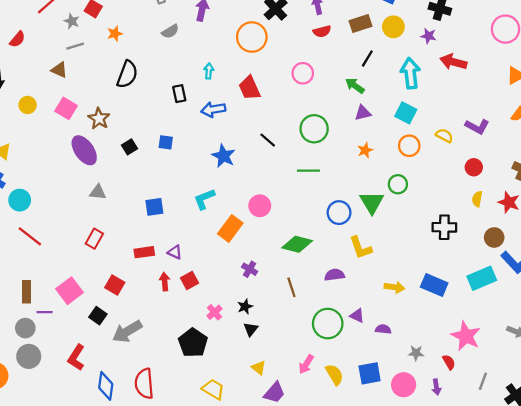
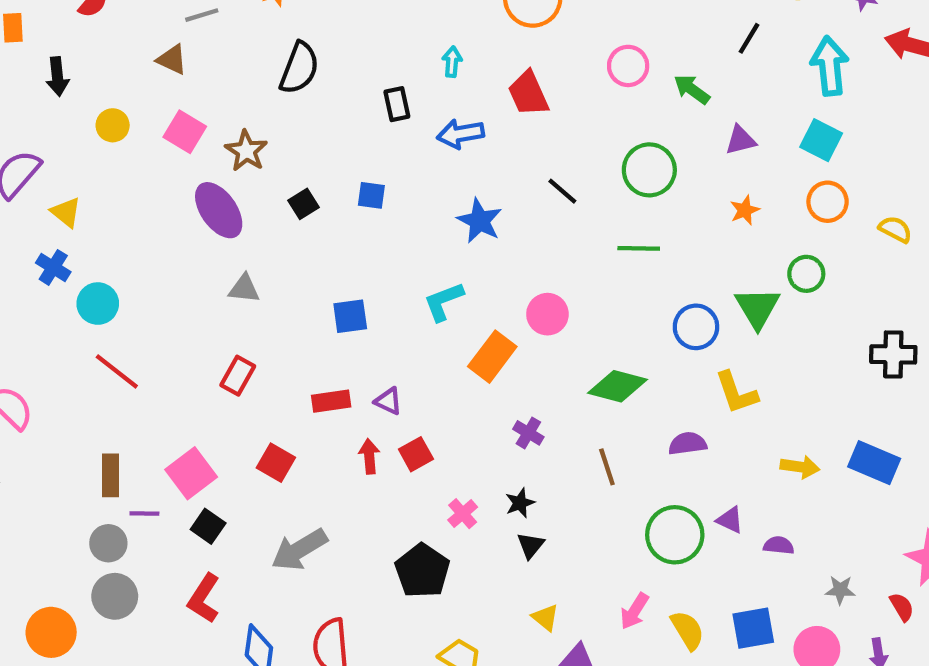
green arrow: (355, 86) -> (692, 89), moved
yellow semicircle: (444, 136) -> (895, 229), moved
black square: (98, 316) -> (208, 526), moved

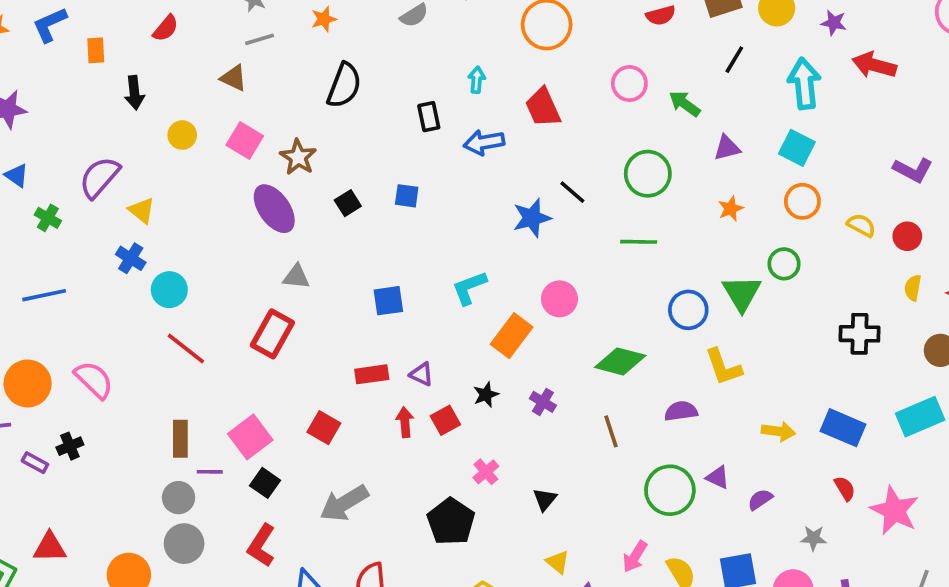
blue star: (480, 221) -> (532, 218), moved, turned 30
red rectangle: (238, 376) -> (272, 334), moved, size x1.4
black star: (520, 503) -> (486, 395), moved
purple semicircle: (779, 545) -> (760, 499), turned -40
red semicircle: (902, 607) -> (845, 488), moved

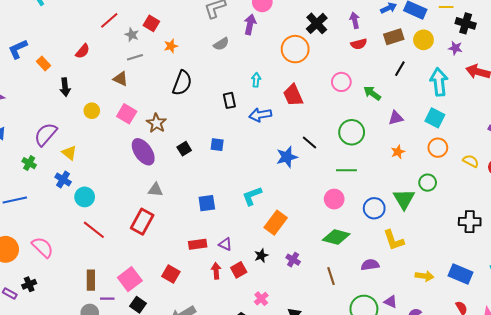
orange rectangle: (96, 50) -> (44, 63), turned -40
green cross: (48, 218) -> (29, 163), moved
pink circle: (559, 299) -> (334, 199), moved

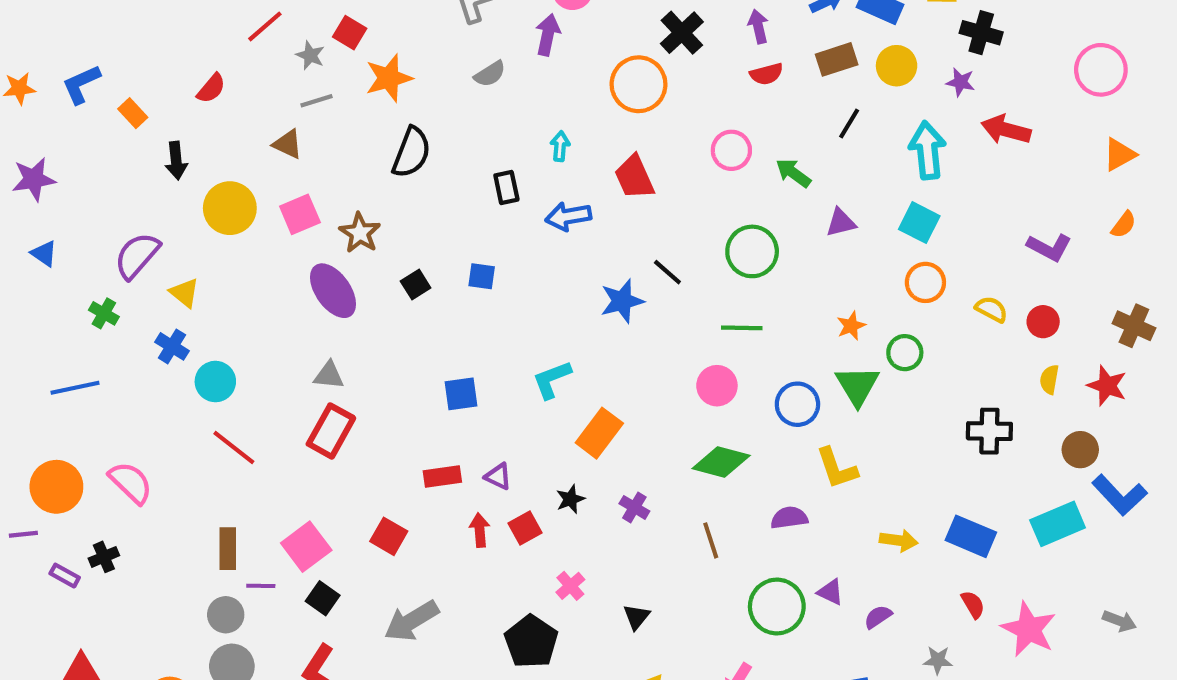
orange star: (171, 46) -> (389, 78), size x1.6
yellow circle: (92, 111) -> (230, 208), size x1.6
pink square: (127, 114) -> (300, 214), turned 36
orange star: (398, 152) -> (851, 326), moved
gray triangle: (155, 190) -> (329, 375), moved

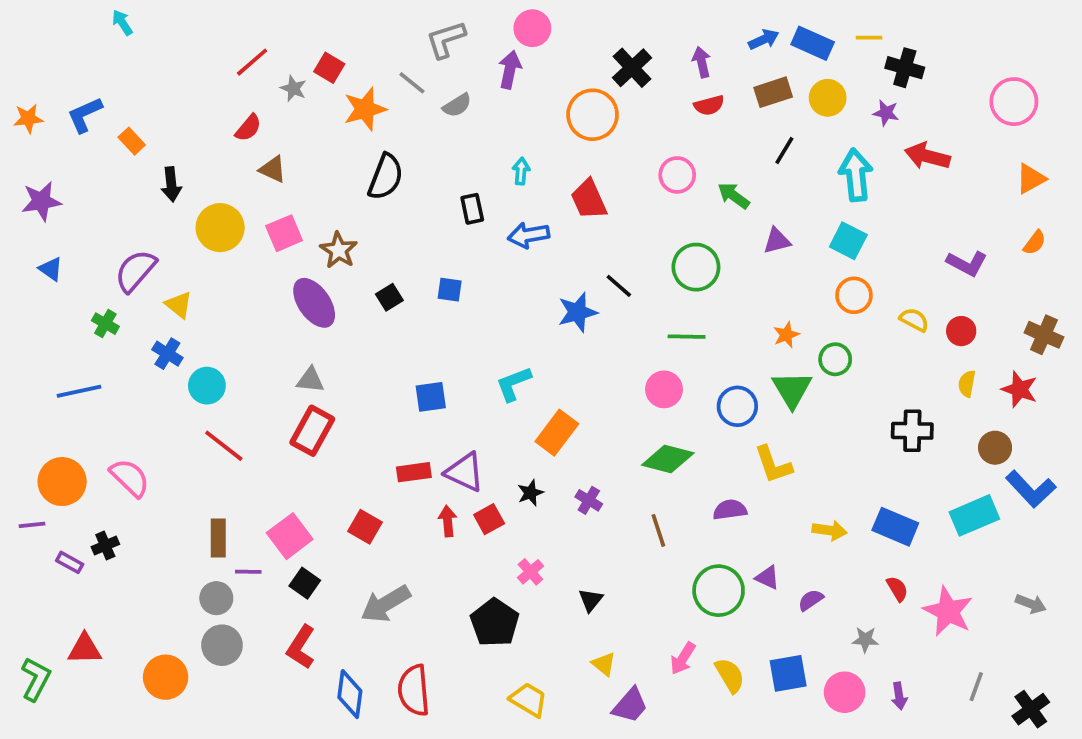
red semicircle: (211, 88) -> (248, 128), moved
gray line: (317, 101) -> (412, 83), moved, turned 56
purple triangle: (498, 476) -> (465, 472), size x1.6

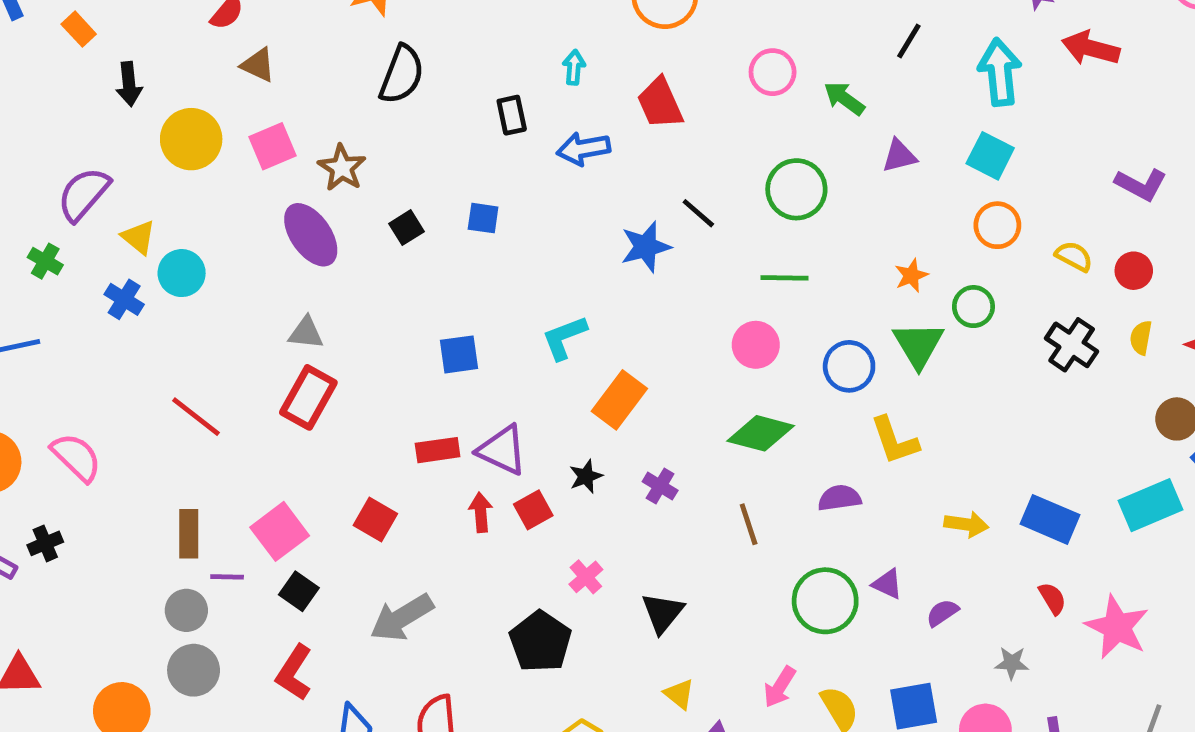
cyan circle: (207, 386) -> (182, 273), moved
black cross: (912, 431) -> (1072, 345), moved, turned 33
black triangle: (591, 600) -> (662, 613), size x1.4

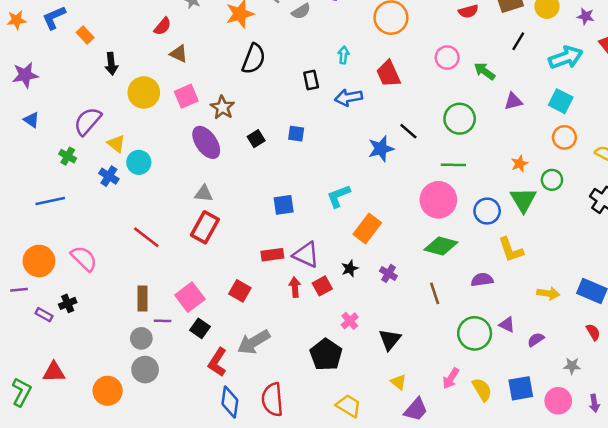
cyan arrow: (1000, 72) -> (566, 58), turned 76
pink circle: (756, 345) -> (438, 200), size x1.5
red L-shape: (294, 673) -> (217, 362), moved

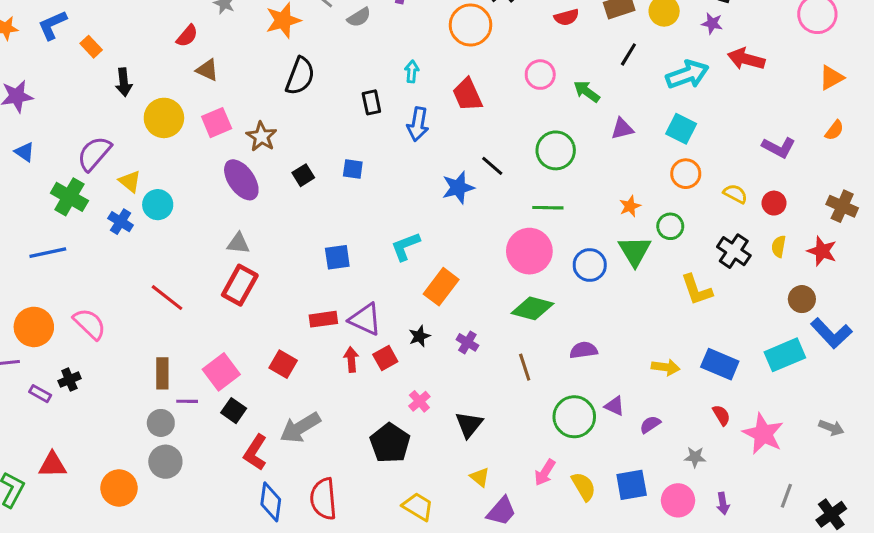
blue arrow: (348, 97) -> (418, 124), turned -70
green cross: (68, 156) -> (69, 197), size x1.6
yellow L-shape: (511, 250) -> (697, 290), moved

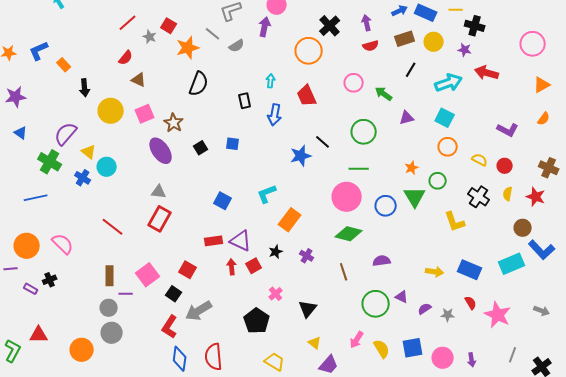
blue square: (337, 257) -> (223, 201), turned 36
black square: (234, 411) -> (174, 294), moved
gray star: (695, 457) -> (448, 315), moved

